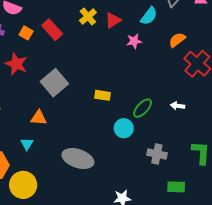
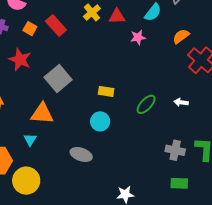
red triangle: (113, 20) -> (117, 16), turned 30
orange triangle: (39, 118) -> (42, 114), size x1.4
cyan circle: (124, 128) -> (100, 121), moved
gray cross: (157, 154) -> (175, 150), moved
gray ellipse: (78, 159) -> (81, 154), size x0.7

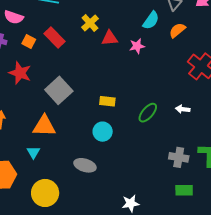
red triangle: (117, 16) -> (110, 38), moved
orange semicircle: (181, 36) -> (177, 30), moved
yellow circle: (26, 181) -> (45, 193), moved

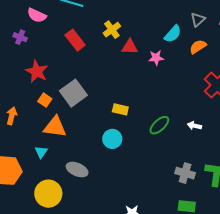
orange square: (29, 42) -> (45, 100), moved
gray ellipse: (85, 165) -> (77, 170), moved

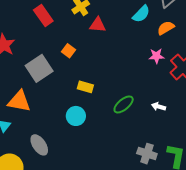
pink star: (156, 58) -> (156, 56), moved
orange square: (45, 100) -> (68, 51), moved
gray ellipse: (77, 170) -> (39, 145), turned 30

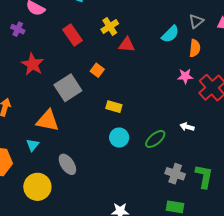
orange semicircle: (166, 28) -> (195, 48), turned 126
green ellipse: (124, 104) -> (155, 139), moved
cyan circle: (76, 116) -> (119, 138), moved

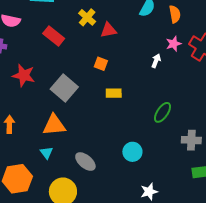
orange square: (97, 70) -> (101, 64), moved
white arrow: (187, 127) -> (156, 61), moved, turned 112
cyan circle: (119, 138) -> (132, 152), moved

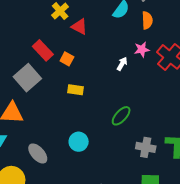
red triangle: (108, 30) -> (79, 27), turned 30
red rectangle: (54, 36) -> (43, 50), moved
cyan circle: (132, 152) -> (79, 142), moved

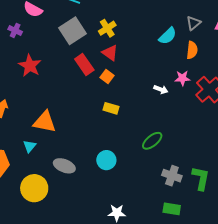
red triangle: (79, 27) -> (110, 53), moved
white arrow: (122, 64) -> (161, 89), turned 72
gray square: (27, 78) -> (73, 31), moved
gray ellipse: (38, 153) -> (64, 166), turned -35

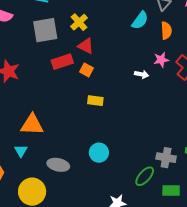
gray square: (73, 31) -> (45, 30), turned 32
red rectangle: (84, 65) -> (62, 62), turned -65
green ellipse: (152, 141) -> (145, 176), moved

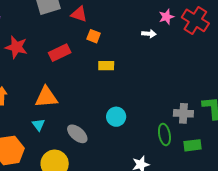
red triangle: (86, 46) -> (79, 14), moved
red rectangle: (62, 62) -> (60, 53), moved
gray ellipse: (58, 165) -> (77, 134), turned 35
green ellipse: (145, 176) -> (164, 135), turned -45

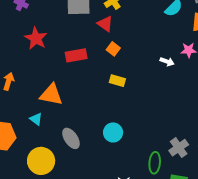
gray cross: (183, 113) -> (179, 148), turned 36
cyan triangle: (38, 125) -> (36, 119), turned -32

